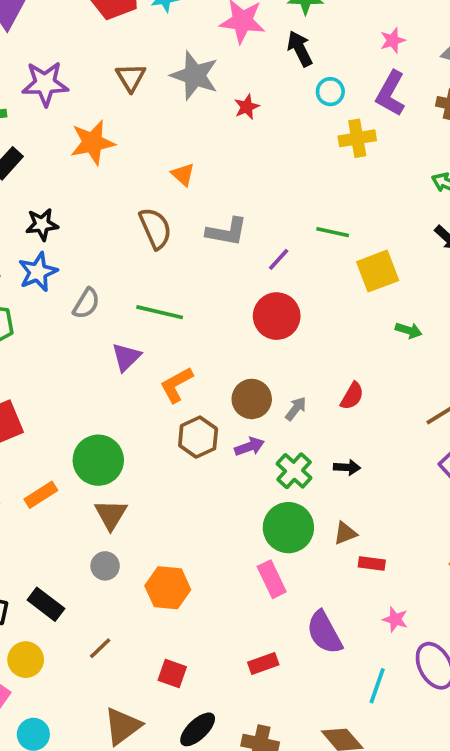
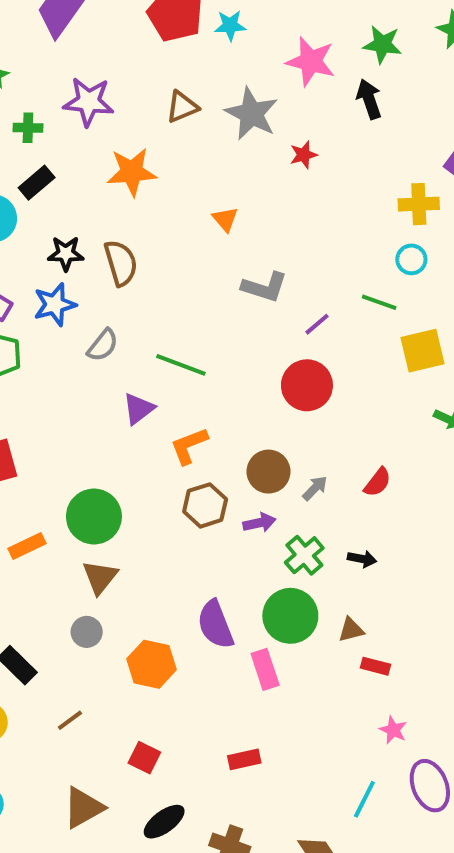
brown triangle: (131, 77) -> (182, 107), turned 32
cyan circle: (330, 92) -> (411, 259), moved
brown semicircle: (155, 228) -> (121, 263), moved
purple semicircle: (324, 632) -> (215, 625), moved

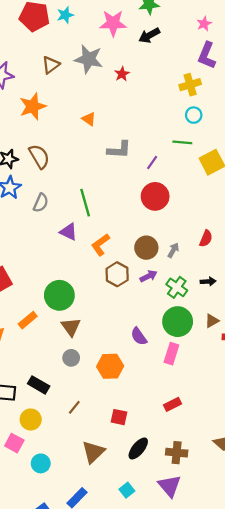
black arrow: (369, 99) -> (149, 35), turned -85
green line: (181, 365) -> (85, 203), turned 68
purple triangle: (139, 409) -> (68, 232), turned -42
purple semicircle: (215, 625) -> (139, 336), size x0.7
pink rectangle: (265, 669) -> (171, 354), turned 50

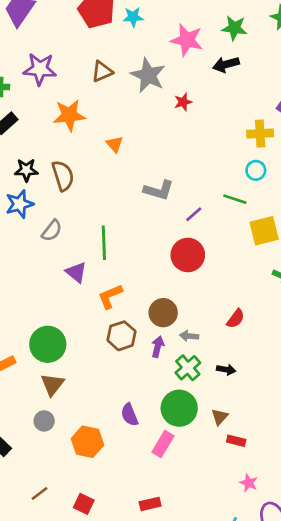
orange triangle: (89, 119) -> (115, 144), moved
gray arrow: (173, 250) -> (189, 336), moved, turned -128
purple arrow: (148, 276) -> (158, 347), turned -63
brown triangle: (212, 321) -> (220, 417), turned -32
brown line: (74, 407) -> (39, 494), moved

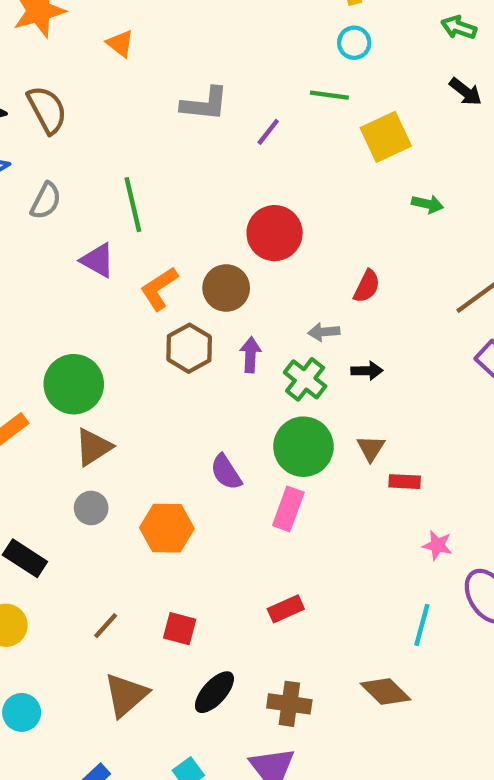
red circle: (188, 255) -> (275, 233), moved
brown circle: (163, 313) -> (226, 288), moved
gray arrow: (189, 336) -> (324, 332), moved
brown triangle: (52, 384) -> (93, 447), turned 30

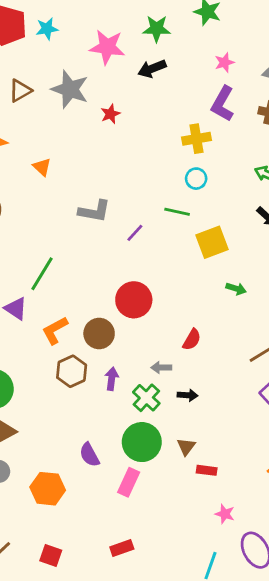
green line: (133, 205) -> (42, 274), turned 40

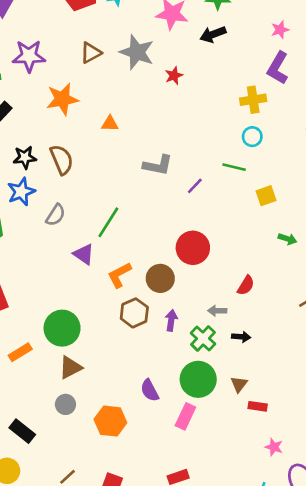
orange triangle: (42, 167) -> (110, 124), turned -42
yellow square: (212, 242) -> (266, 196), size x0.7

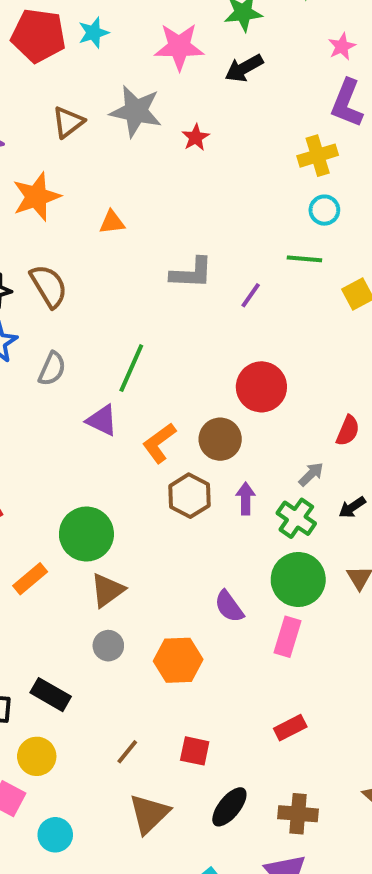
gray arrow: (217, 311) -> (311, 474), turned 144
black arrow: (241, 337) -> (352, 507), turned 150

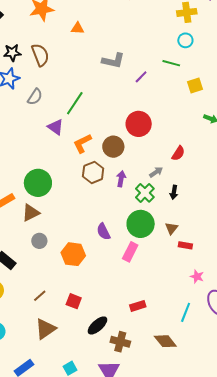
black arrow: (352, 507) -> (174, 192), turned -56
brown triangle: (107, 590) -> (31, 213), moved
red rectangle: (290, 728) -> (138, 306), moved
black ellipse: (229, 807) -> (97, 325), moved

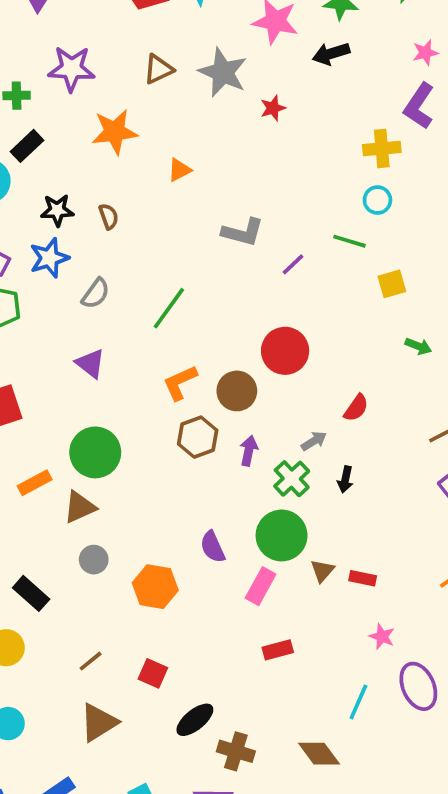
orange triangle: (78, 28) -> (179, 170), turned -32
brown semicircle: (40, 55) -> (109, 216), size x0.6
purple triangle: (56, 127) -> (90, 363), moved
brown triangle: (171, 228) -> (322, 571), moved
red rectangle: (138, 306) -> (278, 650), moved

